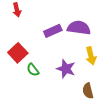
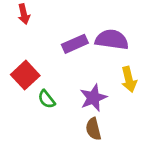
purple star: (66, 69) -> (93, 98), turned 30
brown semicircle: (88, 91) -> (93, 129), moved

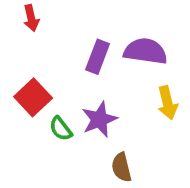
purple rectangle: (75, 44) -> (98, 57), turned -45
purple star: (93, 98) -> (99, 119), moved

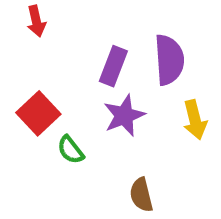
purple semicircle: (145, 51) -> (169, 60), turned 78
purple star: (99, 119) -> (124, 116), moved

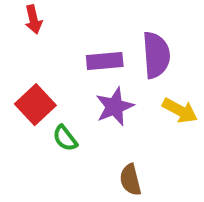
purple rectangle: (113, 66) -> (105, 61), turned 64
yellow arrow: (195, 120) -> (180, 110), turned -48

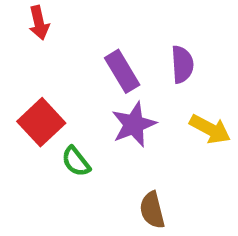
purple semicircle: (156, 55) -> (182, 64), size x0.7
purple rectangle: (105, 61) -> (122, 71), turned 64

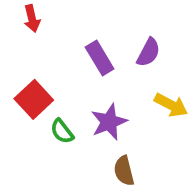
purple semicircle: (182, 64) -> (148, 52), turned 32
purple star: (134, 124) -> (109, 122), moved

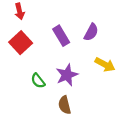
red square: (34, 99) -> (21, 43), moved
brown semicircle: (124, 171) -> (65, 105), moved

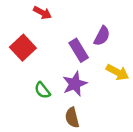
red arrow: (19, 11) -> (42, 13), moved, turned -49
purple rectangle: (61, 36) -> (79, 50), moved

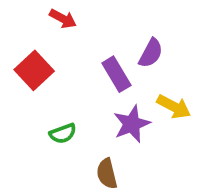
purple star: (75, 84) -> (132, 124), moved
green semicircle: (42, 90) -> (63, 133), turned -72

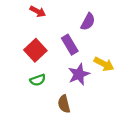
purple semicircle: (151, 53) -> (88, 22), moved
red square: (34, 70) -> (35, 50), moved

